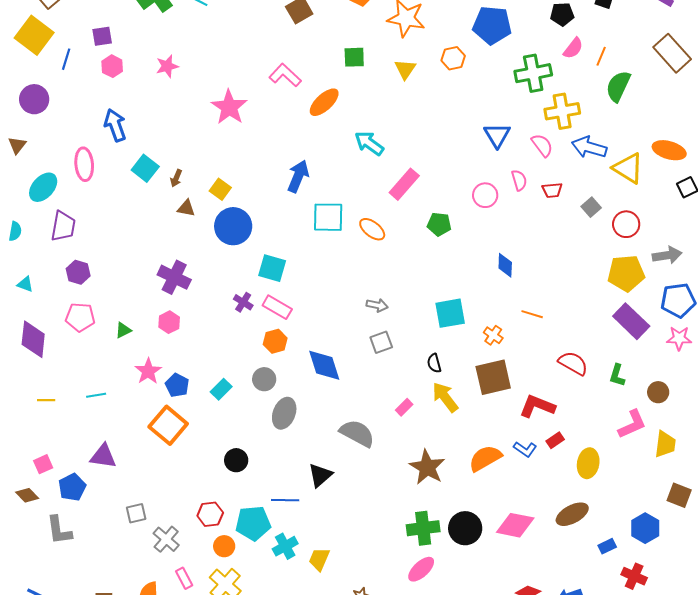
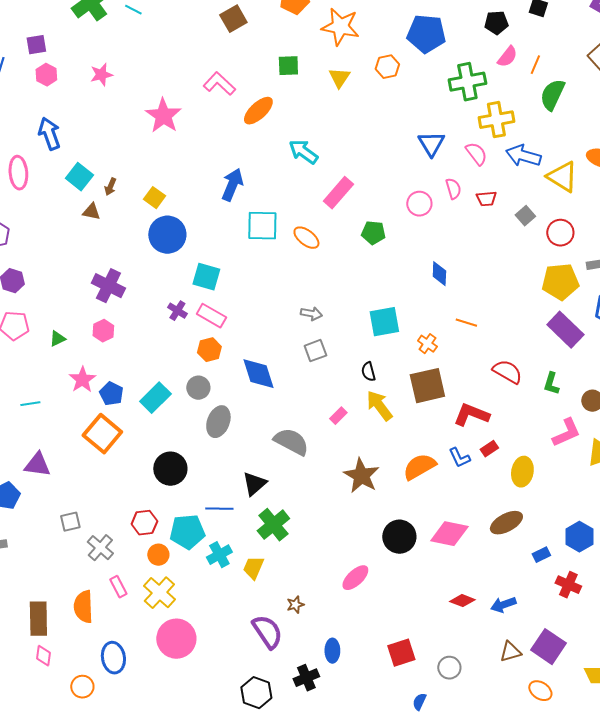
brown triangle: (186, 208) -> (91, 212), moved
cyan rectangle: (221, 389) -> (155, 398), size x1.4
blue L-shape: (525, 449) -> (459, 458), turned 30
black circle: (236, 460) -> (170, 469), size x1.4
green cross: (423, 528) -> (273, 525), moved, turned -32

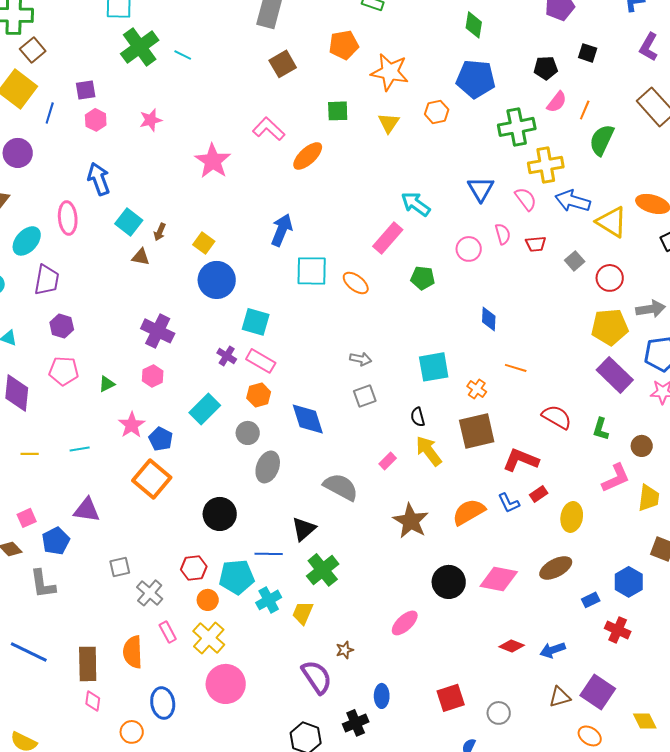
cyan arrow: (303, 152) -> (416, 204), moved
cyan rectangle: (155, 398) -> (205, 409), moved

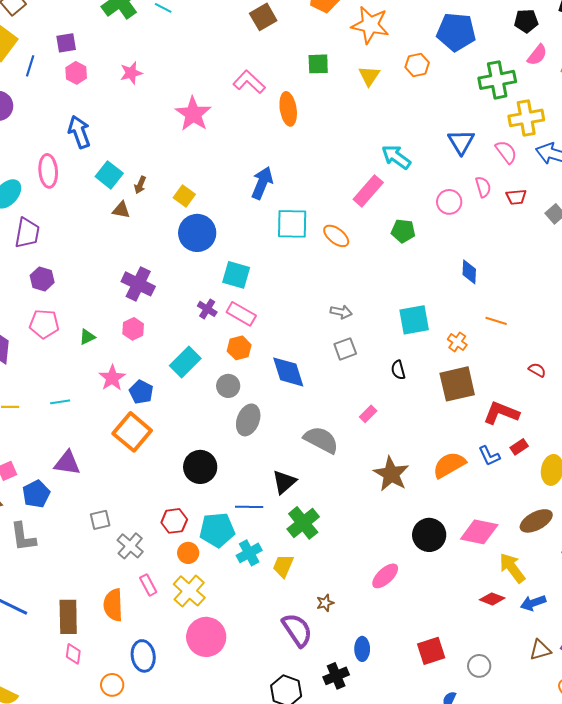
orange ellipse: (308, 156) -> (288, 109), turned -56
red semicircle: (557, 417) -> (537, 370), size x0.6
yellow arrow: (429, 451) -> (512, 568), moved

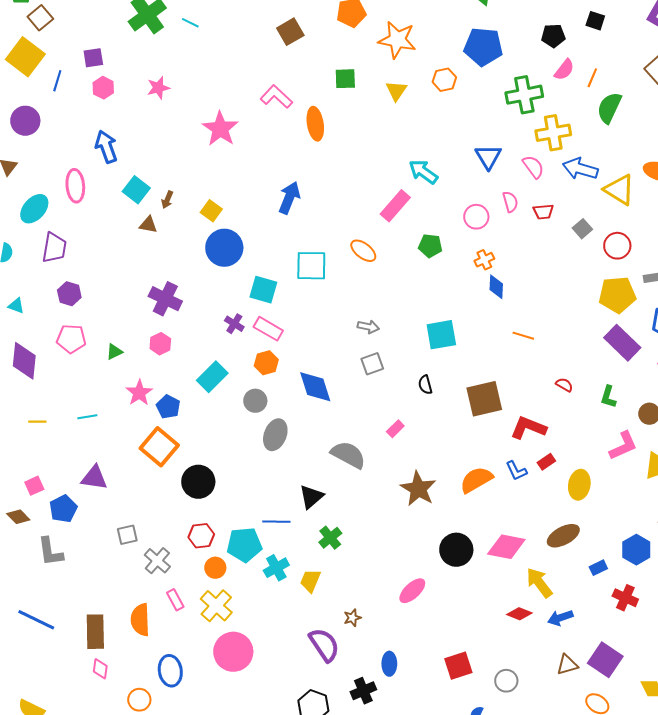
cyan square: (292, 224) -> (311, 266), moved
orange cross: (457, 342) -> (484, 260), moved, turned 30
black circle: (200, 467) -> (198, 482), moved
green cross: (303, 523) -> (330, 538), size x0.7

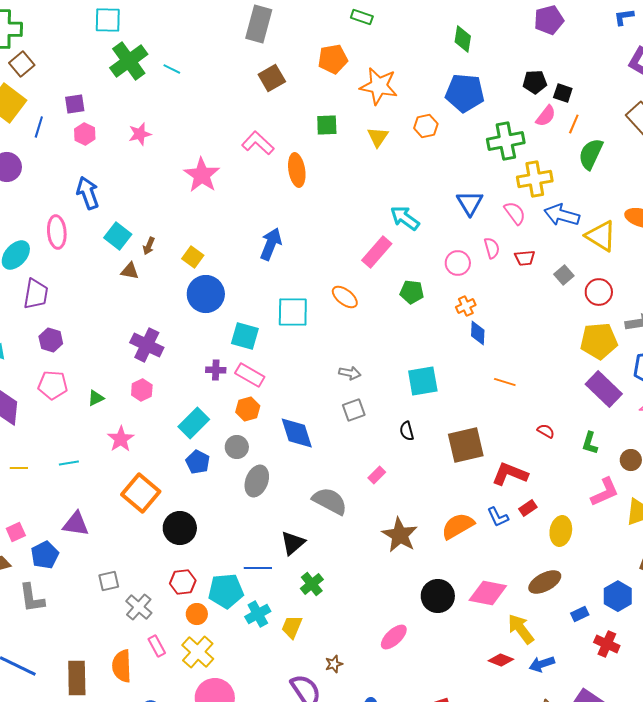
black square: (595, 21) -> (563, 93), moved
purple cross: (234, 324) -> (216, 370), turned -30
blue pentagon: (168, 407) -> (198, 462), moved

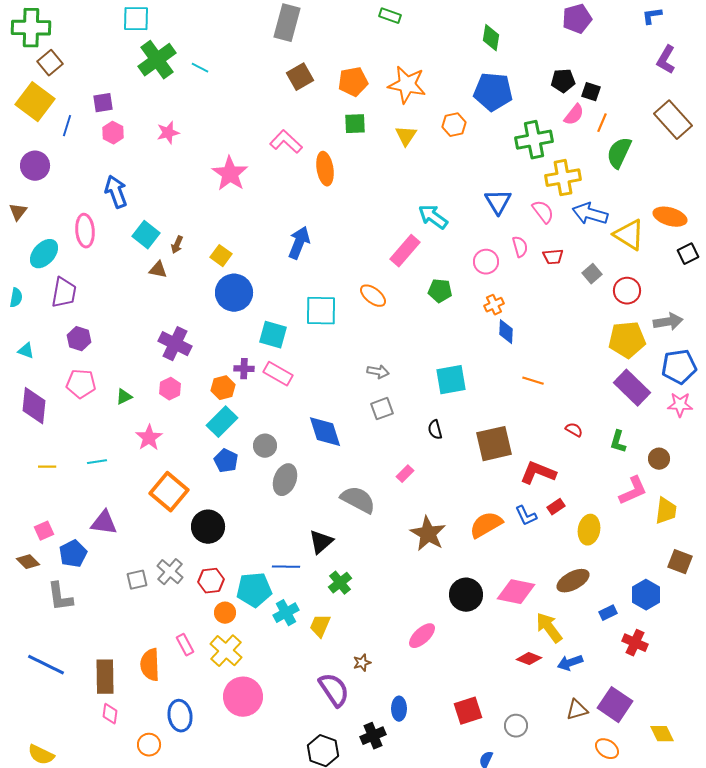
orange pentagon: (333, 59) -> (353, 82), moved
orange hexagon: (248, 409) -> (223, 388), moved
gray cross: (139, 607) -> (170, 572), moved

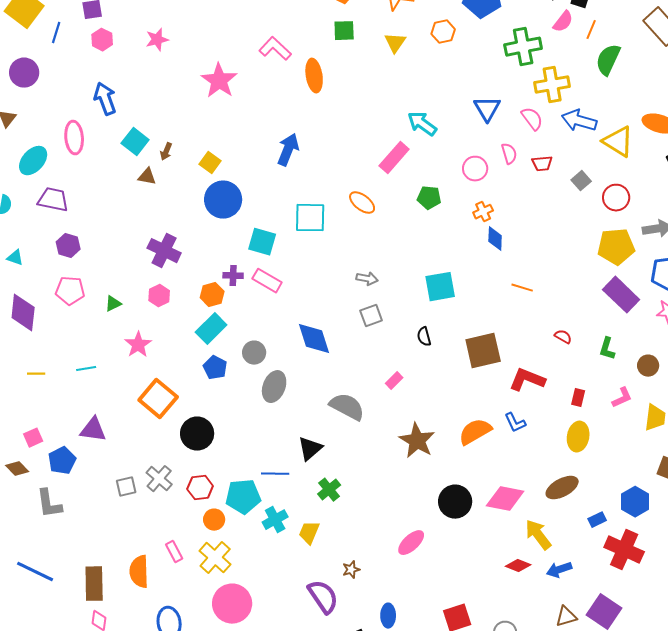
purple trapezoid: (64, 293) -> (53, 200), turned -88
pink L-shape: (633, 491) -> (622, 398), size x0.7
red rectangle: (556, 507) -> (578, 398), moved, turned -42
red cross: (635, 643) -> (624, 550), size x1.5

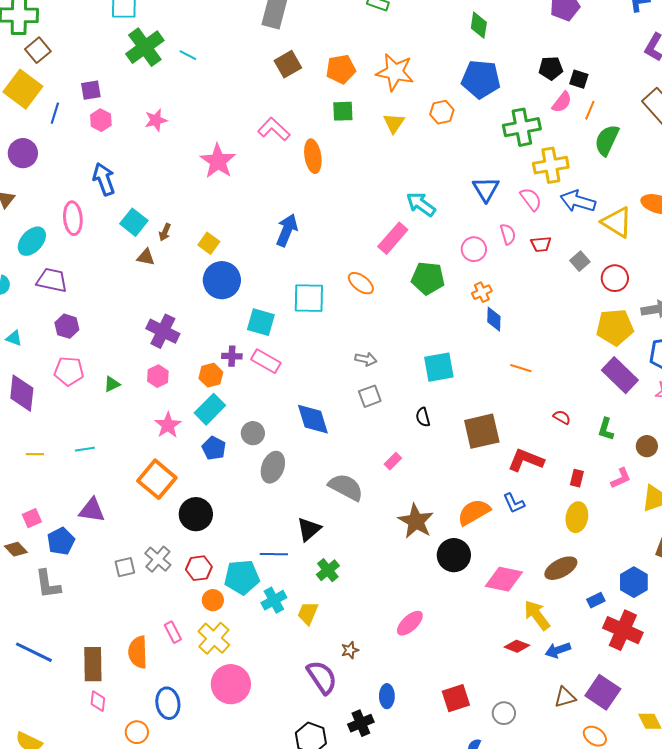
green pentagon: (429, 198) -> (428, 278), size x1.4
pink star: (138, 345) -> (168, 425), moved
black circle: (455, 502) -> (454, 555), moved

